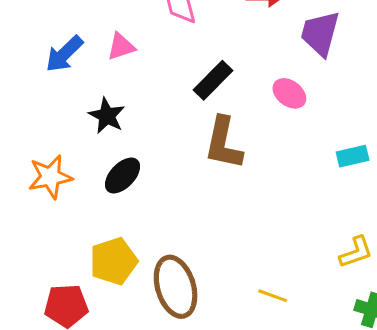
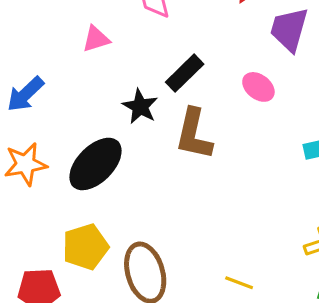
blue arrow: (64, 54) -> (25, 94), moved
black star: (107, 116) -> (140, 107), moved
black ellipse: (122, 175) -> (95, 164), size x1.5

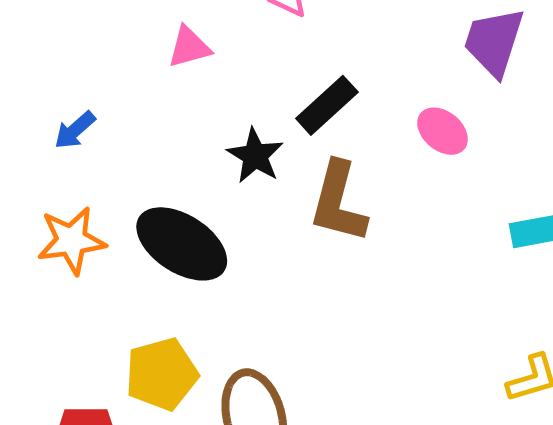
blue arrow: (25, 94) -> (75, 130), size x0.7
black ellipse: (95, 164) -> (182, 244), turned 76

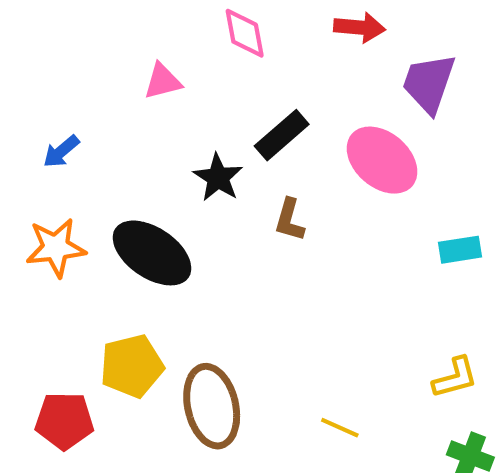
pink ellipse: (443, 131) -> (382, 160), size x1.6
brown L-shape: (338, 202) -> (290, 220), size x0.6

